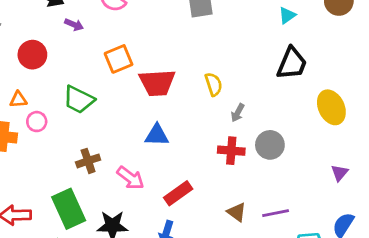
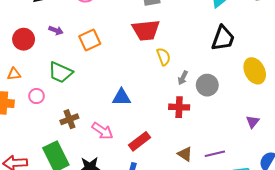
purple arrow: (74, 25) -> (56, 30), moved
red trapezoid: (157, 83) -> (146, 30), moved
pink circle: (37, 122) -> (36, 96), moved
gray circle: (270, 145) -> (207, 85), moved
purple triangle: (340, 173) -> (253, 122), moved

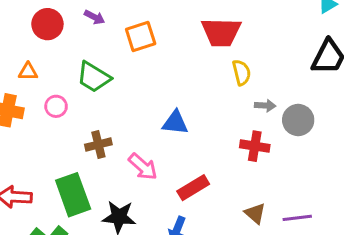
gray arrow: (183, 78) -> (265, 106), turned -120

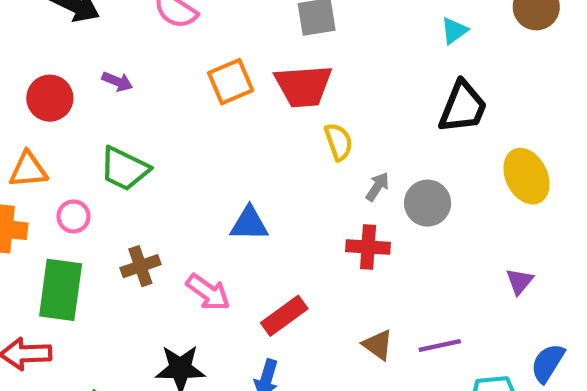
orange square: (141, 36) -> (231, 82), moved
orange triangle: (28, 72) -> (28, 170), size x1.4
gray arrow: (265, 106) -> (377, 187), turned -54
green rectangle: (73, 195) -> (61, 290), moved, turned 33

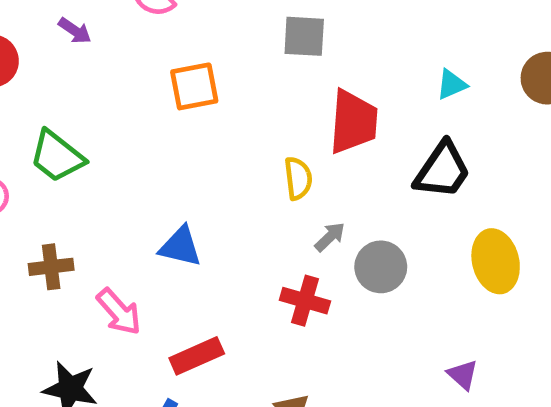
purple arrow: (117, 82) -> (75, 31), moved
red trapezoid: (303, 86) -> (353, 122), moved, turned -94
purple triangle: (520, 281) -> (463, 375), turned -40

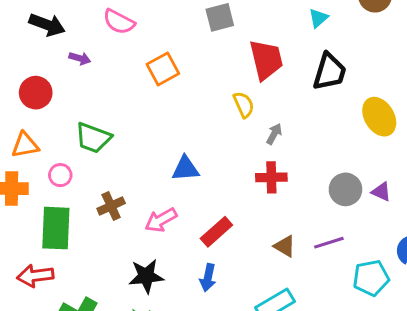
gray circle: (381, 267) -> (345, 189), moved
pink arrow: (119, 312) -> (161, 220), turned 120

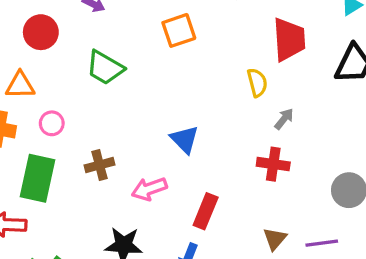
green trapezoid: (93, 138) -> (105, 68), moved
blue triangle: (185, 169) -> (184, 139), turned 40
red rectangle: (216, 232) -> (206, 211), turned -36
brown triangle: (285, 246) -> (275, 239), turned 30

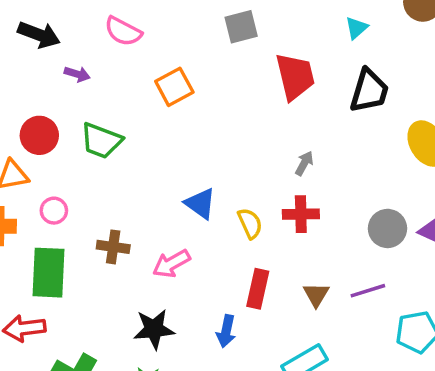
red circle: (41, 32) -> (39, 135), moved
yellow semicircle: (257, 83) -> (250, 223), moved
brown cross: (99, 165) -> (113, 247), turned 32
red rectangle: (206, 211) -> (258, 289), moved

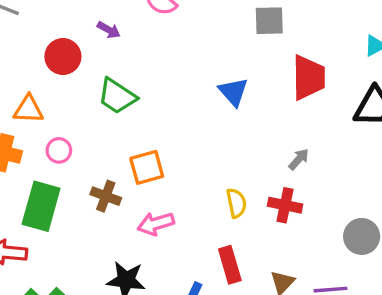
orange square: (174, 87) -> (147, 167), moved
red circle: (39, 135) -> (63, 57), moved
blue triangle: (200, 204) -> (233, 92), moved
red rectangle: (258, 289) -> (230, 265), turned -42

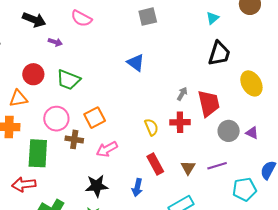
red circle: (63, 57) -> (33, 74), moved
red trapezoid: (309, 78) -> (209, 103), moved
pink circle: (59, 150) -> (56, 119), moved, size x1.6

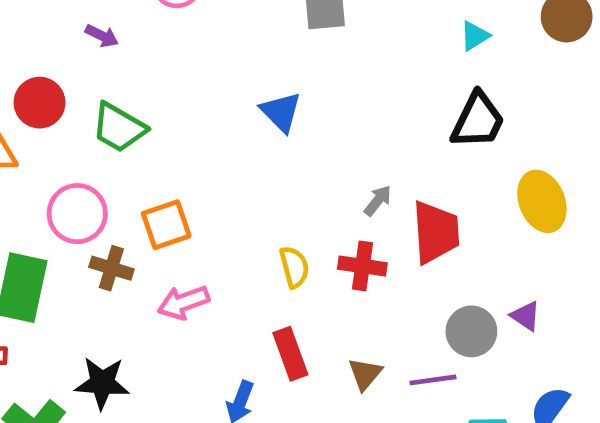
gray circle: (229, 131) -> (471, 331), moved
black star: (97, 186) -> (102, 383), moved

